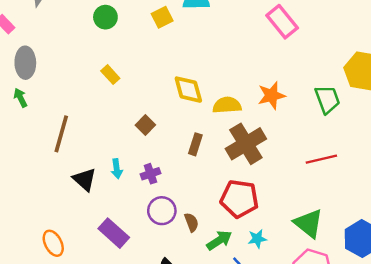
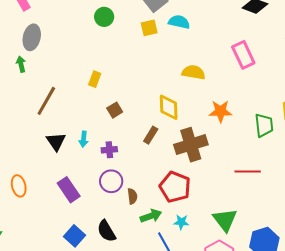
yellow rectangle: (110, 75) -> (95, 79), moved, turned 49
yellow diamond: (188, 90) -> (169, 107), moved
yellow semicircle: (227, 105) -> (193, 72), moved

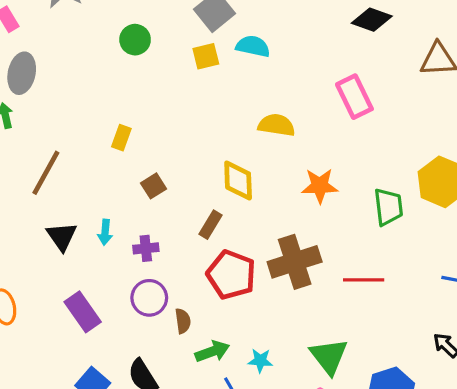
brown cross: (191, 145) -> (295, 262), moved
red pentagon: (175, 187) -> (231, 275), moved

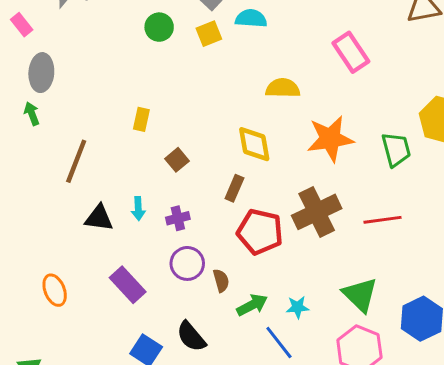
green circle: (135, 40) -> (159, 27), moved
orange star: (320, 186) -> (330, 139), size x1.4
black triangle: (62, 236) -> (99, 218), turned -40

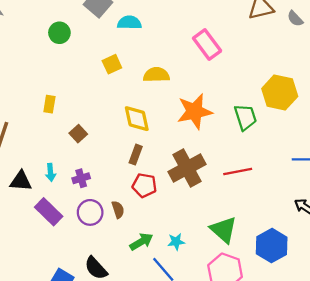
yellow square: (209, 34) -> (112, 64), moved
brown rectangle: (234, 188) -> (136, 155), moved
red pentagon: (260, 232) -> (144, 185), size x0.7
brown semicircle: (221, 281) -> (118, 210), moved
purple rectangle: (128, 285) -> (49, 212), moved

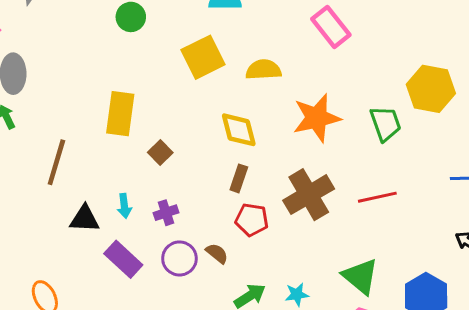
yellow square: (112, 64) -> (203, 57), size x1.6
yellow rectangle: (49, 104) -> (120, 114), size x1.8
brown semicircle: (118, 210) -> (217, 253), turned -30

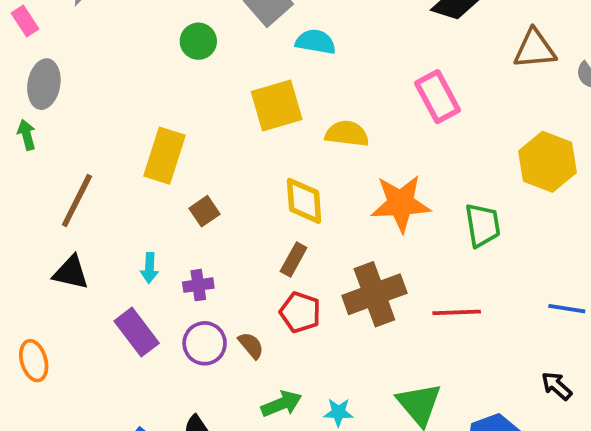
yellow hexagon: (431, 89) -> (547, 162), moved
black triangle: (85, 219) -> (71, 273), moved

